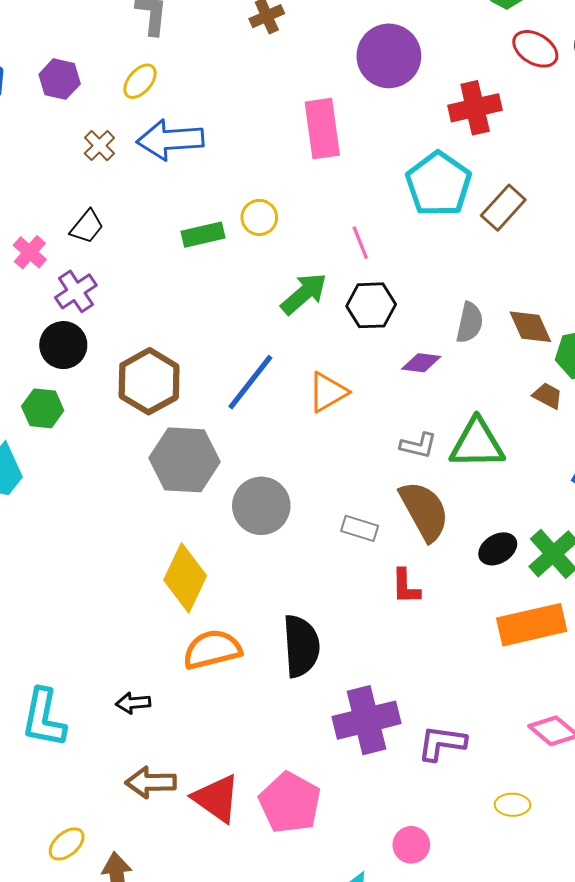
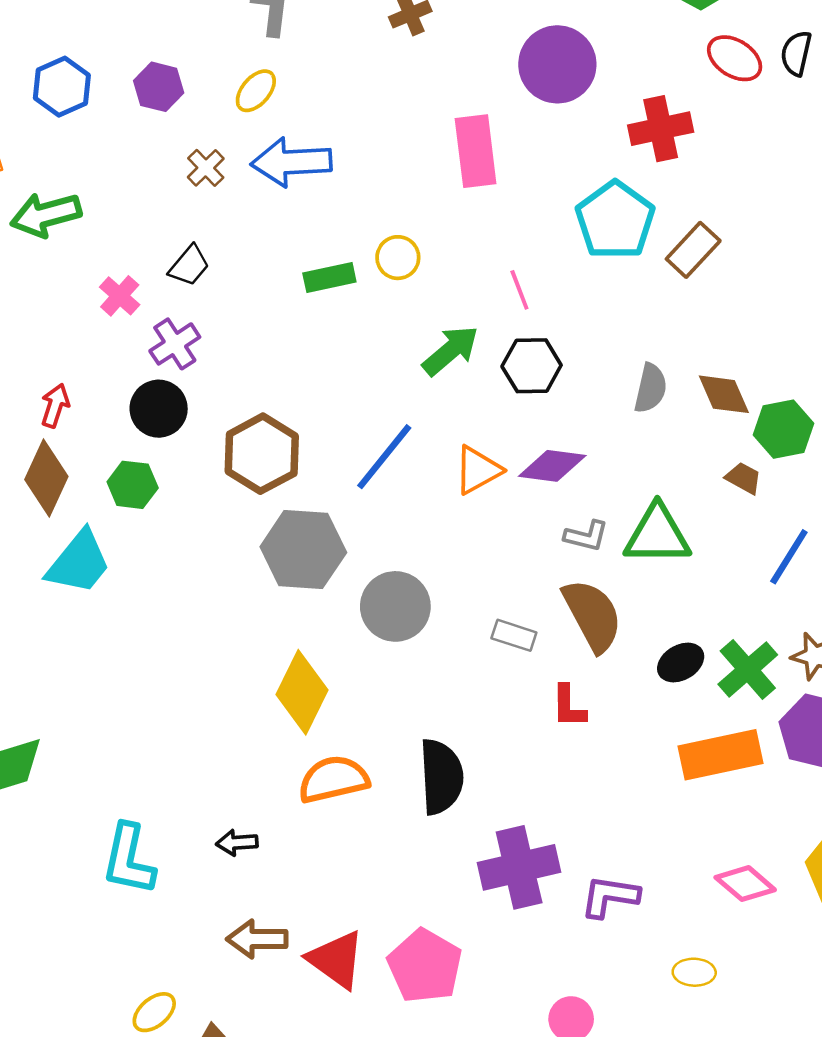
purple diamond: (421, 363) -> (552, 466), moved, size x1.4

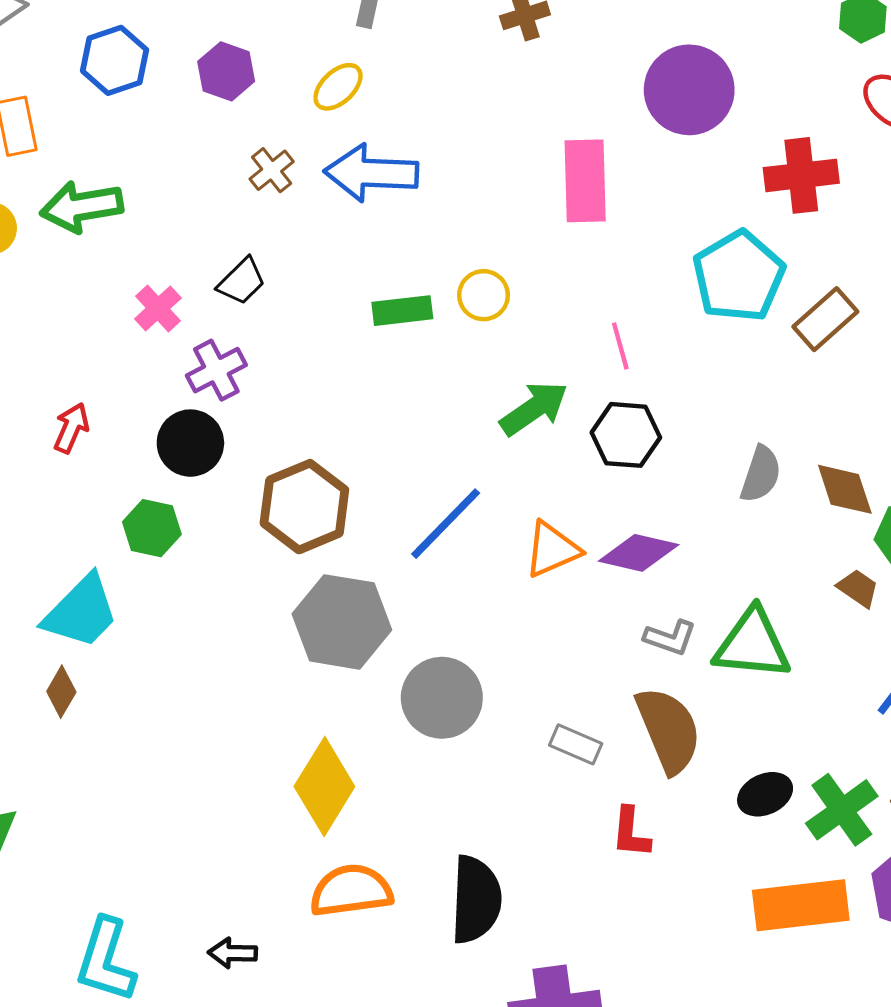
brown diamond: (46, 478) -> (61, 692), moved, size x0.6

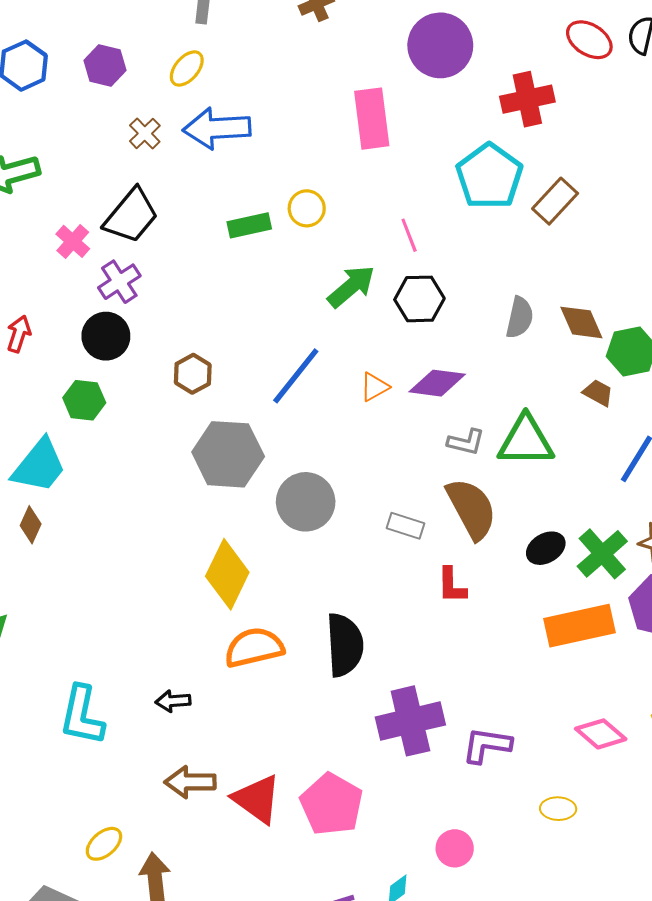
black trapezoid: (242, 281) -> (131, 216), size x1.6
brown hexagon: (304, 507) -> (193, 374), size x0.6
orange triangle: (552, 549) -> (374, 387), size x0.7

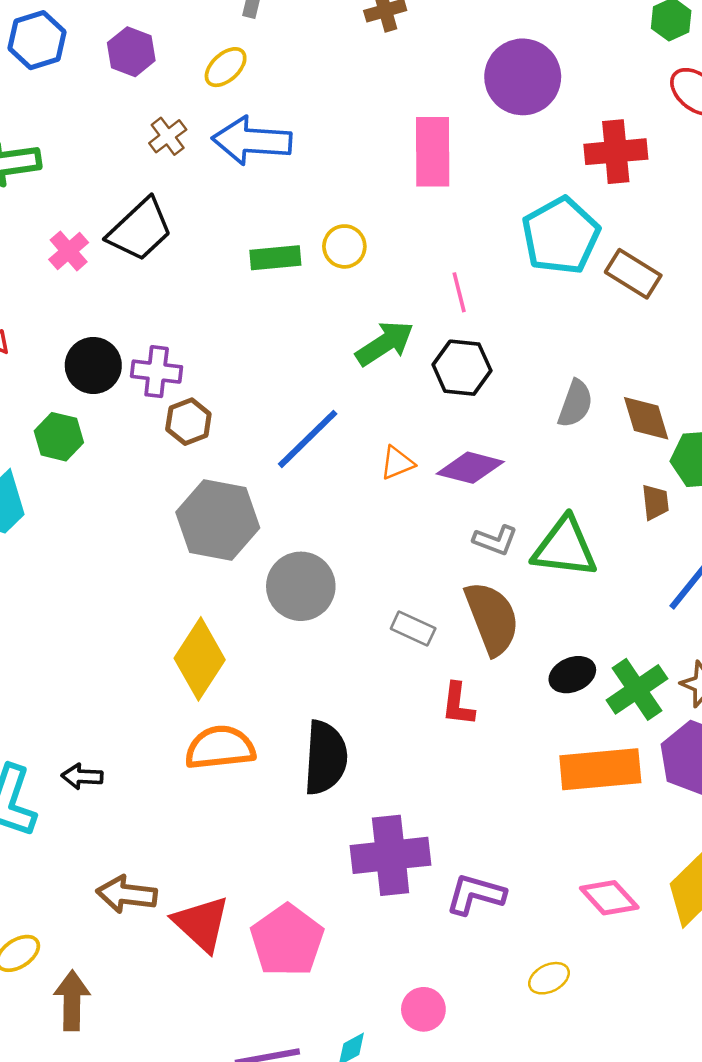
brown rectangle: (555, 201) -> (633, 274), turned 72
purple cross: (119, 282) -> (157, 372), moved, turned 33
brown trapezoid: (598, 393) -> (655, 502), turned 48
black arrow: (173, 701) -> (82, 776), moved
yellow ellipse: (558, 809) -> (549, 978), turned -36

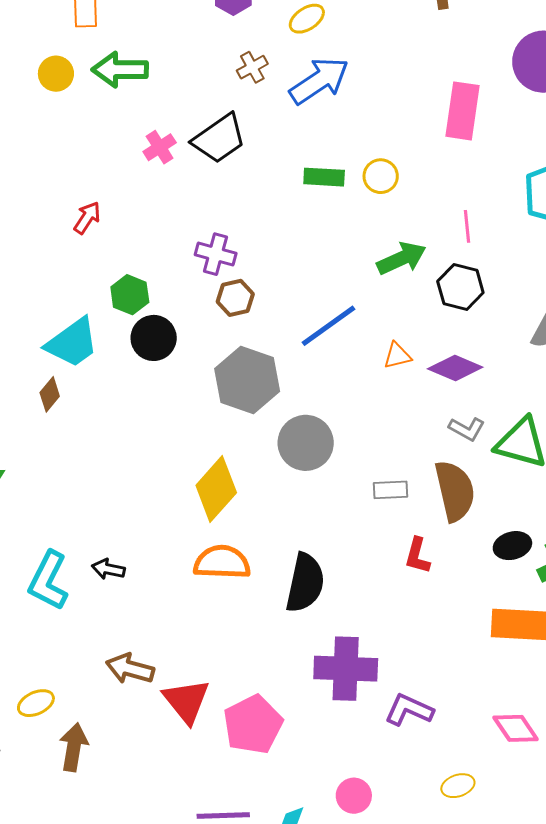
blue arrow: (252, 141) -> (319, 81), turned 134
black circle: (93, 365) -> (154, 338), moved
gray rectangle: (413, 628) -> (390, 490), turned -36

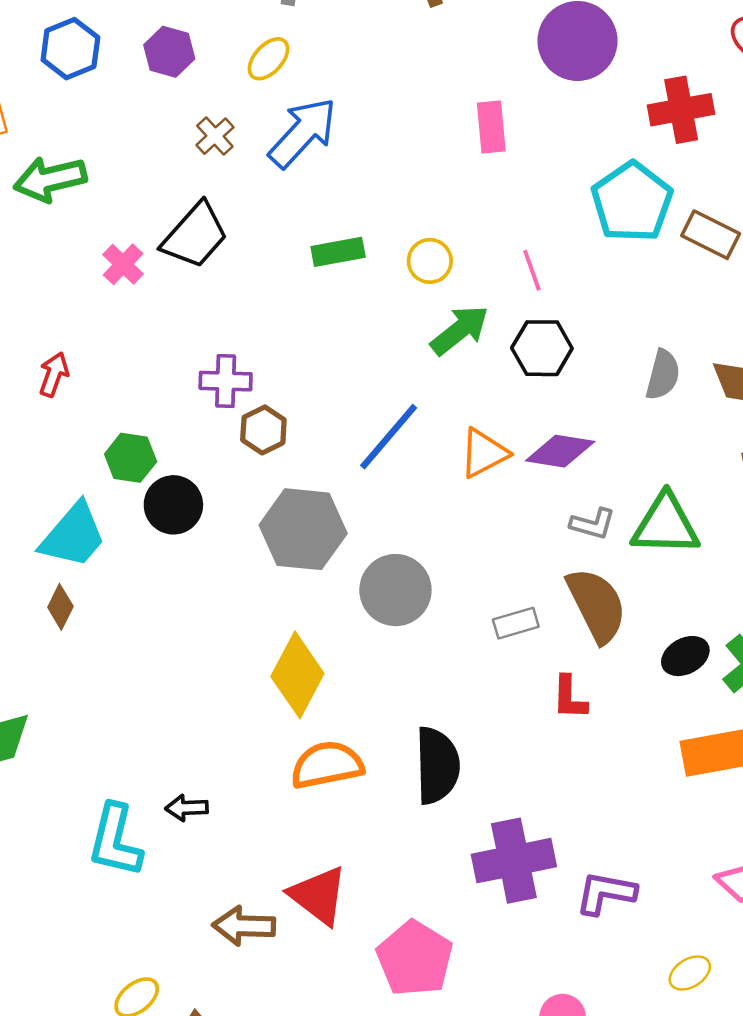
pink rectangle: (462, 111) -> (491, 127), size x0.7
yellow circle: (381, 176) -> (430, 261), moved
orange triangle: (397, 356) -> (484, 453), size x1.4
red triangle: (186, 701) -> (318, 895), moved

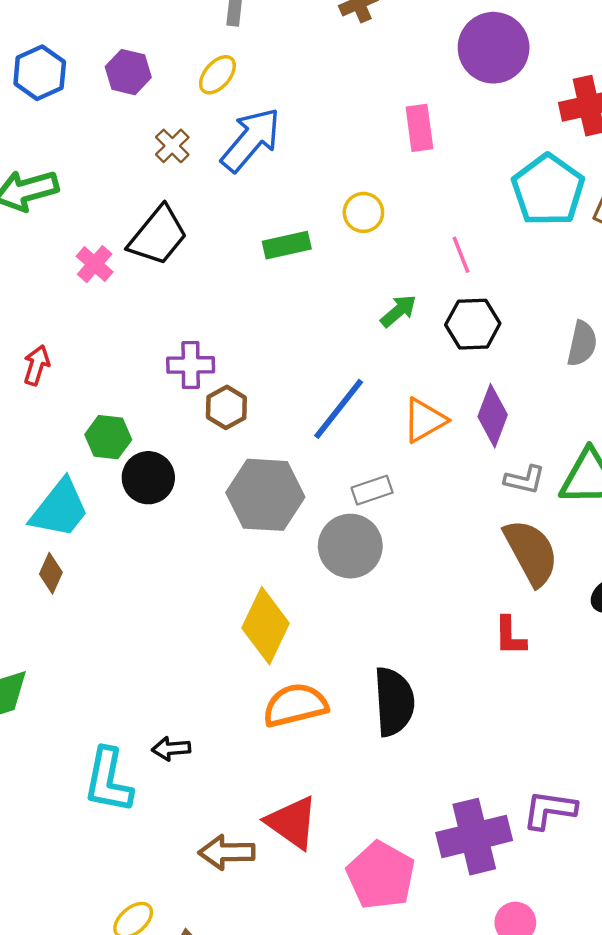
yellow circle: (430, 261) -> (363, 212), moved
green arrow: (460, 330) -> (398, 311), size x0.7
purple diamond: (560, 451) -> (493, 416), turned -76
gray rectangle: (516, 623) -> (372, 490), moved
purple cross: (514, 861) -> (474, 837), moved

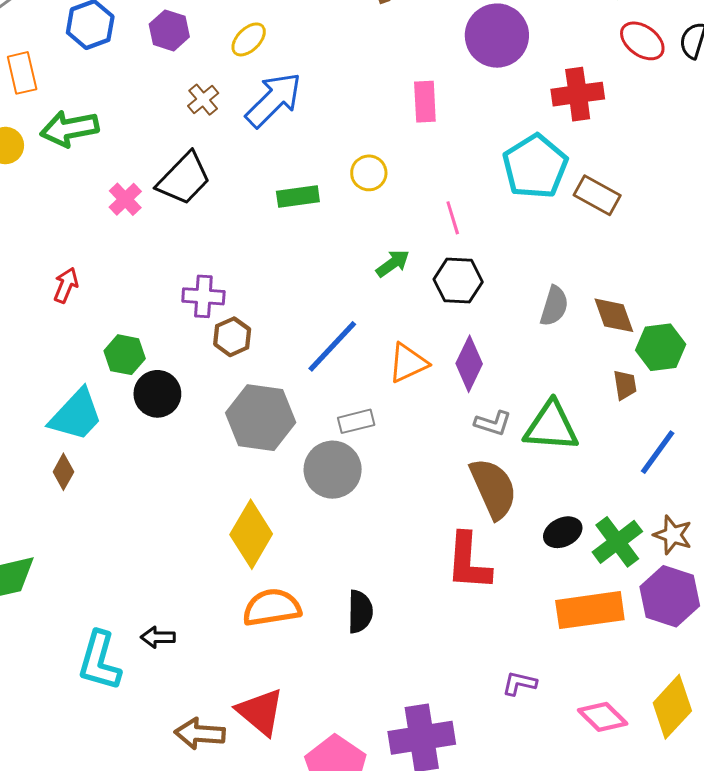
red L-shape: (510, 636) -> (468, 562), size x1.6
black semicircle: (394, 702) -> (360, 612), size x0.7
purple L-shape: (549, 810) -> (519, 683), moved, size x0.7

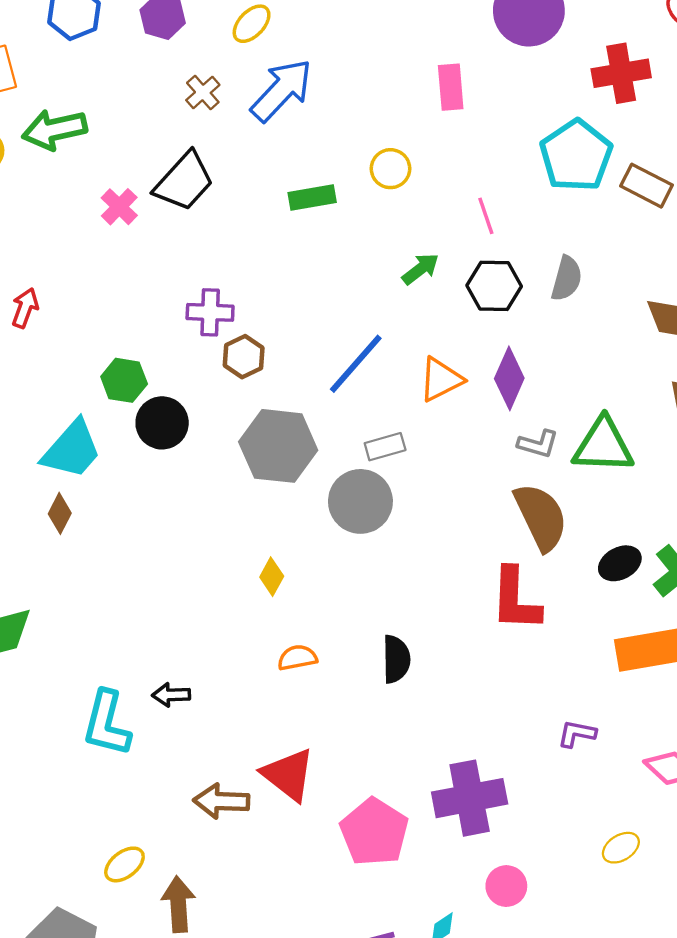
red arrow: (66, 285) -> (25, 308), moved
gray semicircle: (554, 306) -> (567, 278), moved
yellow diamond: (251, 534) -> (272, 577), size x0.5
orange semicircle: (272, 607) -> (297, 658), size x0.6

